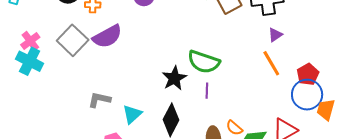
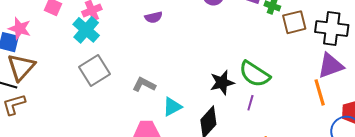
purple triangle: (275, 35) -> (331, 66), size x1.8
purple semicircle: (107, 36) -> (154, 17), moved, size x0.6
gray square: (73, 40) -> (94, 70), moved

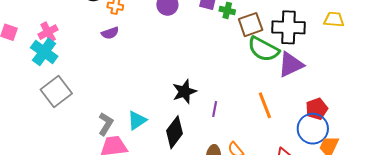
green semicircle: (255, 74) -> (263, 49), moved
gray L-shape: (144, 85) -> (106, 124), moved, turned 100
orange line: (320, 92) -> (265, 105), moved

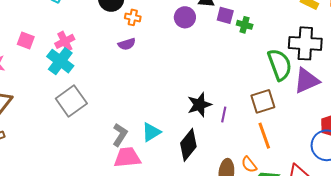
brown square: (251, 25) -> (263, 101), moved
green semicircle: (263, 49) -> (280, 65), turned -140
orange line: (265, 105) -> (264, 136), moved
purple line: (215, 109) -> (224, 115), moved

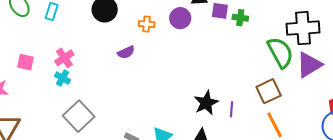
orange cross: (133, 17) -> (147, 24), moved
cyan cross: (60, 61) -> (62, 78), size x0.6

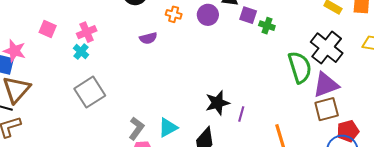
black cross: (303, 28) -> (327, 48), turned 32
brown square: (269, 91) -> (327, 109), moved

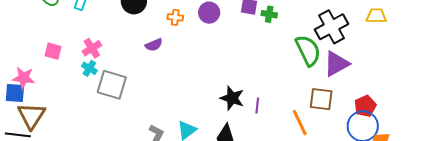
black cross: (327, 48) -> (331, 27), turned 32
gray square: (90, 92) -> (112, 85), moved, turned -32
black star: (217, 103) -> (232, 98), turned -30
brown square: (327, 109) -> (321, 99), moved, turned 30

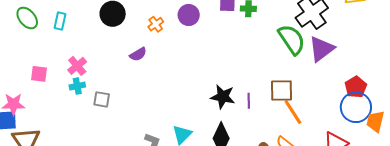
orange cross: (175, 17) -> (156, 24), turned -35
cyan cross: (89, 68) -> (77, 86), turned -35
gray square: (112, 85) -> (102, 99), size x0.6
brown square: (321, 99) -> (281, 91), moved

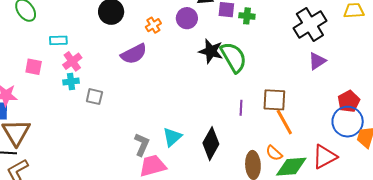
cyan rectangle: (60, 21) -> (58, 40), moved, turned 72
green semicircle: (292, 39) -> (233, 57), moved
purple triangle: (321, 49) -> (317, 61), size x0.7
purple semicircle: (138, 54) -> (134, 54), size x1.5
black star: (223, 97) -> (211, 51), moved

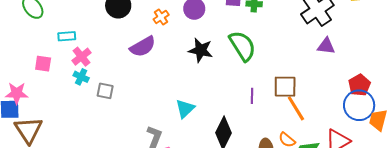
black star: (211, 51) -> (201, 50), moved
purple triangle: (317, 61) -> (326, 46), turned 42
cyan cross: (71, 82) -> (81, 77), turned 35
cyan triangle: (172, 137) -> (185, 109), moved

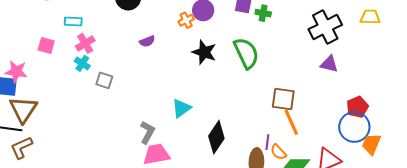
orange cross: (161, 17) -> (186, 20), moved
purple semicircle: (143, 47) -> (147, 41), size x0.6
purple line: (252, 96) -> (267, 142), moved

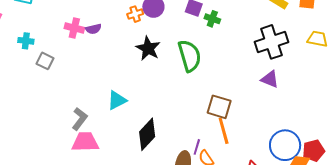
pink cross: (85, 43) -> (74, 28), moved, turned 36
cyan cross: (82, 63) -> (26, 41), turned -35
red pentagon: (357, 107) -> (314, 151), moved

